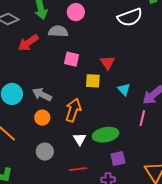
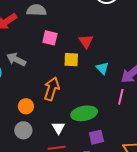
gray arrow: (42, 95) -> (16, 59), moved
orange circle: (42, 118) -> (26, 106), moved
white triangle: (80, 139) -> (58, 128), moved

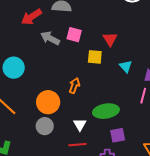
gray arrow: (16, 59) -> (50, 38), moved
orange arrow: (52, 89) -> (74, 86), size x0.7
orange circle: (26, 106) -> (48, 102), size x1.5

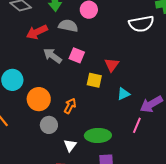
cyan triangle: (126, 66) -> (124, 94), turned 40
orange circle: (48, 102) -> (39, 99), moved
gray circle: (45, 126) -> (49, 125), moved

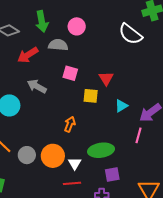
white semicircle: (141, 24) -> (130, 34), turned 55
gray arrow: (52, 56) -> (37, 86), moved
orange circle: (39, 99) -> (53, 156), moved
gray circle: (49, 125) -> (27, 155), moved

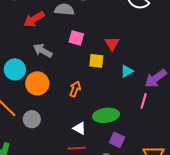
orange circle: (53, 156) -> (37, 83), moved
white triangle: (75, 163) -> (79, 128), turned -32
purple square: (112, 175) -> (117, 140), turned 35

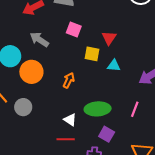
cyan triangle: (127, 71) -> (114, 66), moved, turned 32
pink line: (144, 101) -> (135, 109), moved

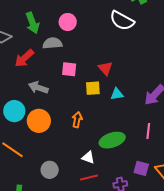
gray circle: (23, 107) -> (50, 170), moved
purple square: (107, 134) -> (141, 168), moved

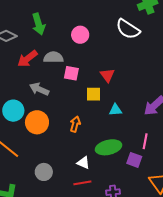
pink circle: (68, 22) -> (80, 35), moved
gray semicircle: (52, 43) -> (53, 57), moved
cyan triangle: (117, 94) -> (115, 110), moved
purple square: (141, 168) -> (134, 160), moved

